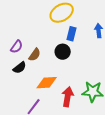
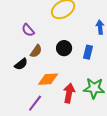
blue rectangle: (72, 34) -> (88, 52), moved
purple semicircle: (17, 47) -> (28, 30), moved, turned 104

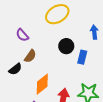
black circle: (64, 48) -> (66, 46), moved
orange diamond: (48, 79) -> (42, 84), turned -35

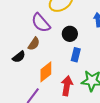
purple semicircle: (22, 35) -> (41, 23), moved, size x1.5
blue rectangle: (82, 57) -> (76, 55), moved

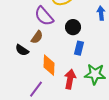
black semicircle: (19, 57) -> (22, 50), turned 72
orange diamond: (46, 72) -> (49, 65), turned -50

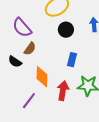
purple semicircle: (44, 16) -> (22, 28), moved
black circle: (73, 27) -> (66, 30), moved

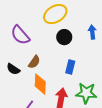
brown semicircle: (30, 49) -> (34, 62), moved

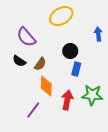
black circle: (64, 37) -> (70, 51), moved
black semicircle: (13, 69) -> (19, 61), moved

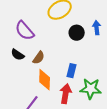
black circle: (70, 51) -> (77, 33), moved
blue rectangle: (76, 69) -> (72, 71), moved

